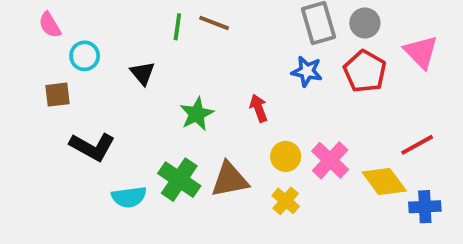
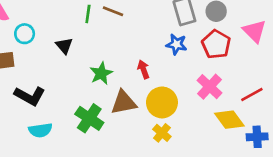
yellow circle: (286, 156) -> (162, 102), size x1.5
pink cross: (330, 160) -> (210, 87), moved
brown triangle: (230, 180) -> (124, 102), moved
cyan semicircle: (129, 197) -> (40, 130), moved

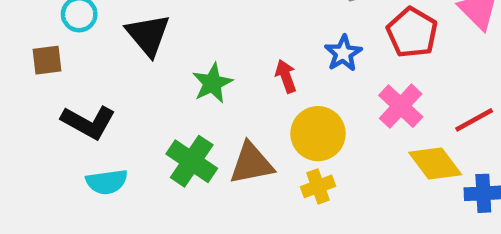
blue star: (177, 44) -> (343, 53), moved, turned 30
black triangle: (64, 46) -> (148, 35), size x1.5
brown triangle: (124, 102) -> (251, 163), moved
yellow cross: (162, 133) -> (318, 186), turned 30

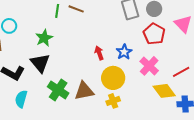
black triangle: (148, 35) -> (40, 63), moved
blue star: (343, 53) -> (124, 52), moved
green star: (212, 83) -> (44, 38), moved
cyan semicircle: (107, 182) -> (21, 99), turned 114

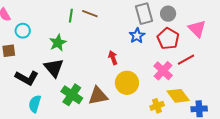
blue star: (124, 52) -> (137, 36), moved
red line: (181, 72) -> (186, 60), moved
yellow cross: (113, 101) -> (157, 106), moved

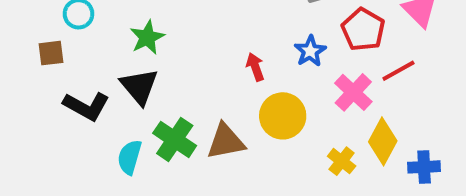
blue star: (137, 36) -> (310, 51), moved
yellow diamond: (178, 96) -> (383, 141), turned 65
cyan semicircle: (35, 104) -> (130, 157), moved
yellow cross: (157, 106) -> (342, 161), turned -32

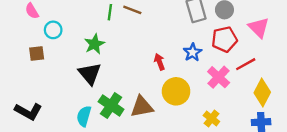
red pentagon: (363, 30) -> (224, 39), turned 30
black L-shape: (86, 106) -> (28, 111), moved
yellow diamond: (383, 141) -> (262, 93), moved

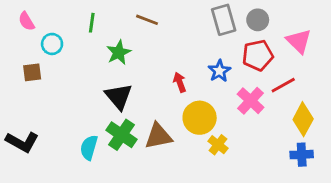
green line: (110, 12) -> (92, 23), moved
green star: (94, 44) -> (119, 52), moved
black triangle: (90, 74) -> (119, 96), moved
yellow cross: (211, 118) -> (218, 145), moved

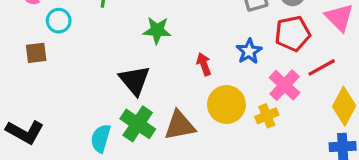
green star: (119, 52) -> (157, 30), moved, turned 30
yellow cross: (218, 145) -> (267, 116), moved, turned 30

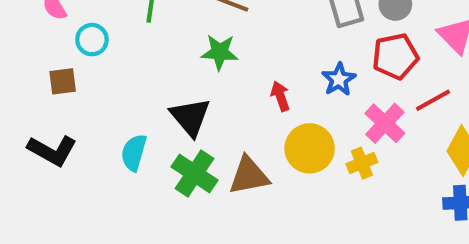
black L-shape: (25, 132) -> (52, 150), moved
cyan semicircle: (101, 138) -> (134, 153), moved

